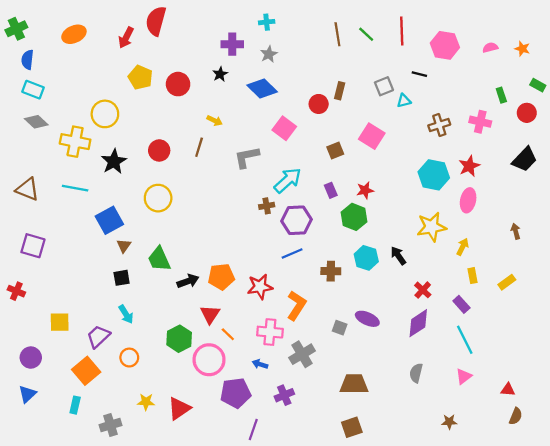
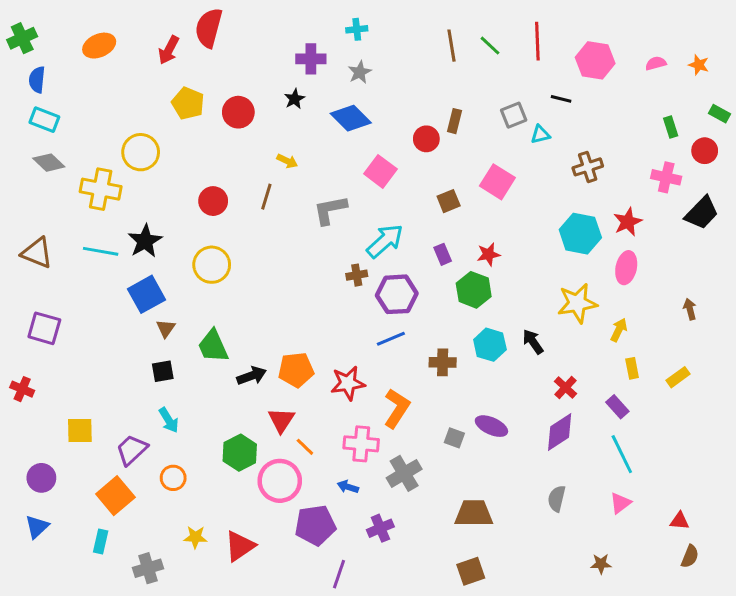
pink cross: (480, 122) -> (666, 177), moved
black star: (114, 162) -> (145, 241), moved

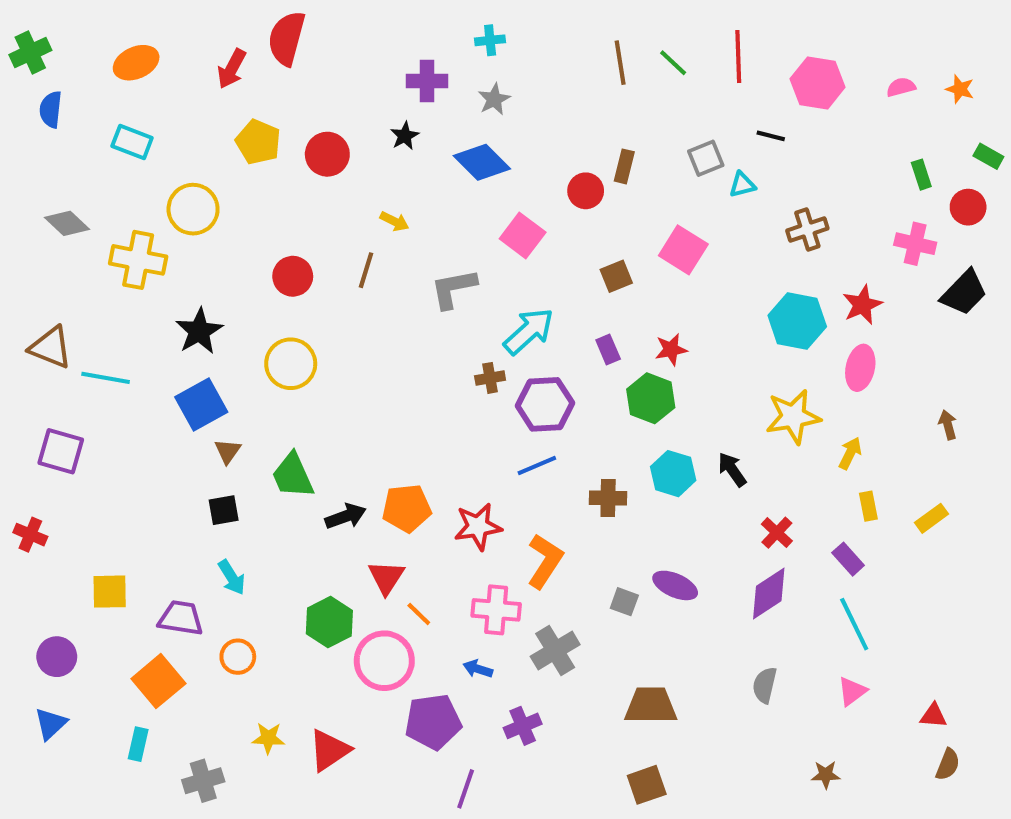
cyan rectangle: (44, 120) -> (132, 142), moved
cyan line: (101, 251) -> (106, 378), moved
purple trapezoid: (132, 450) -> (181, 618), turned 52

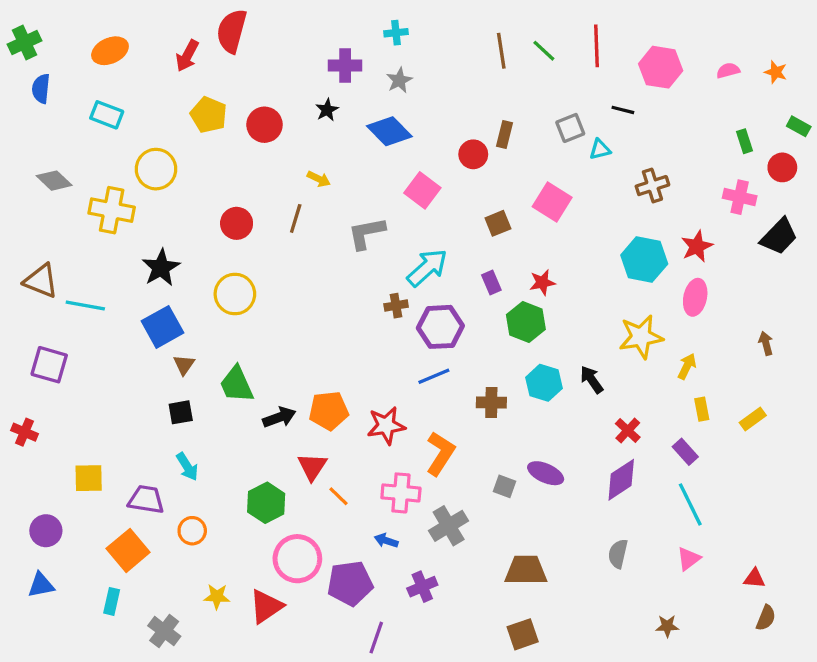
pink circle: (384, 661) -> (297, 559), moved
blue triangle: (51, 724) -> (41, 585), turned 32
gray cross: (203, 781) -> (164, 631), turned -36

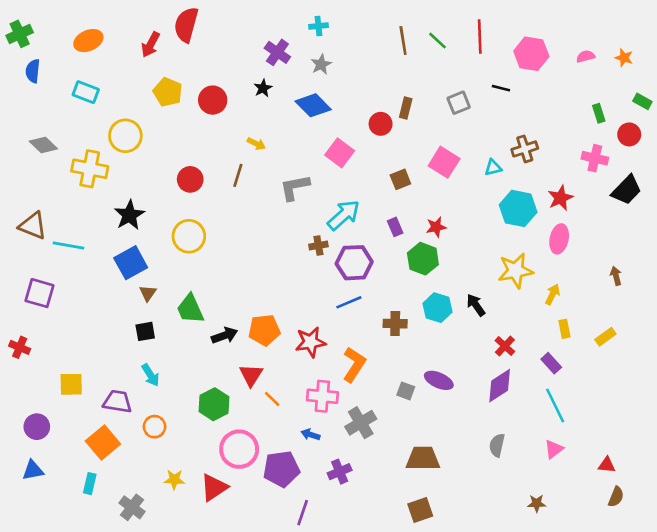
purple cross: (345, 66) -> (277, 52), turned 35
cyan triangle: (600, 149) -> (493, 167), moved

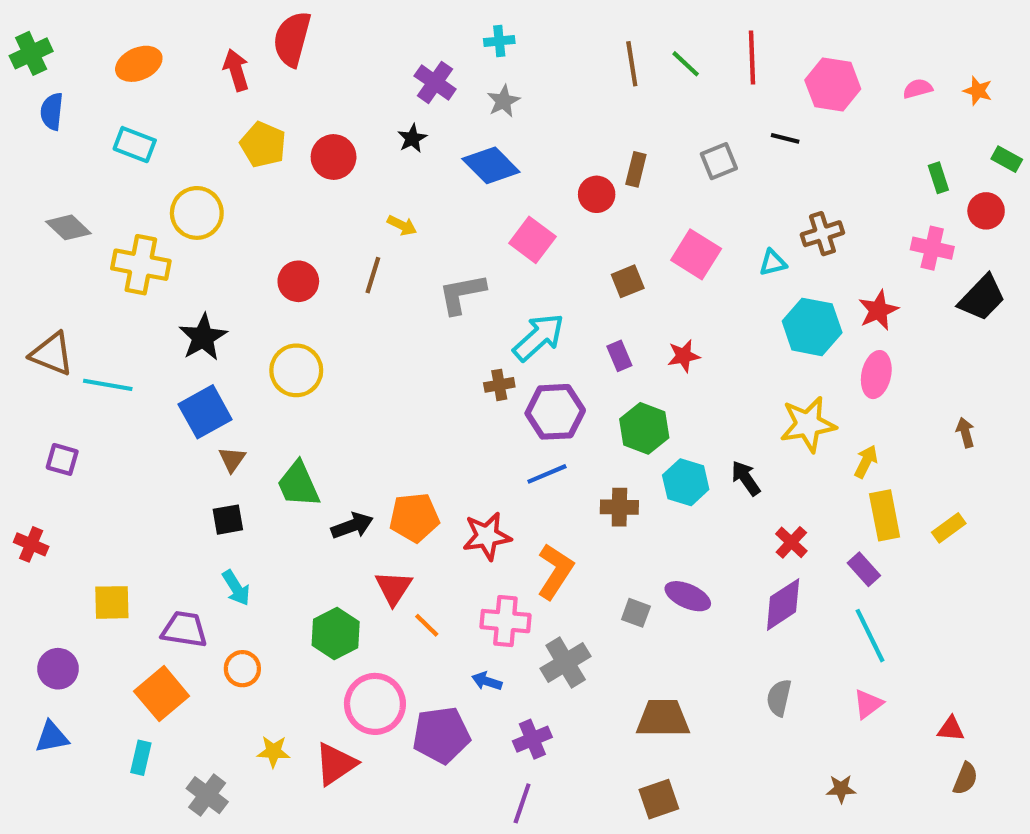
red arrow: (151, 45) -> (236, 70), turned 135
green hexagon: (423, 259) -> (644, 428), moved
purple square: (39, 293) -> (62, 459), size x0.7
yellow rectangle: (564, 329) -> (885, 515), size x1.6
purple line: (303, 513) -> (522, 803), moved

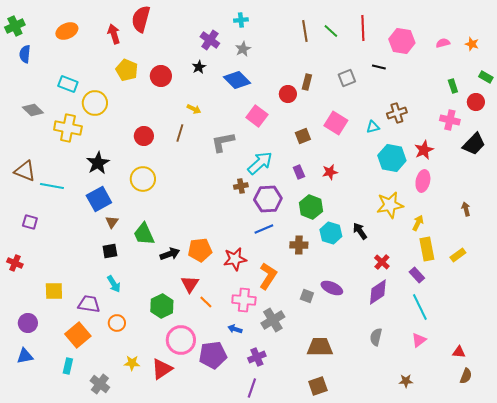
cyan rectangle: (135, 145) -> (68, 84), moved

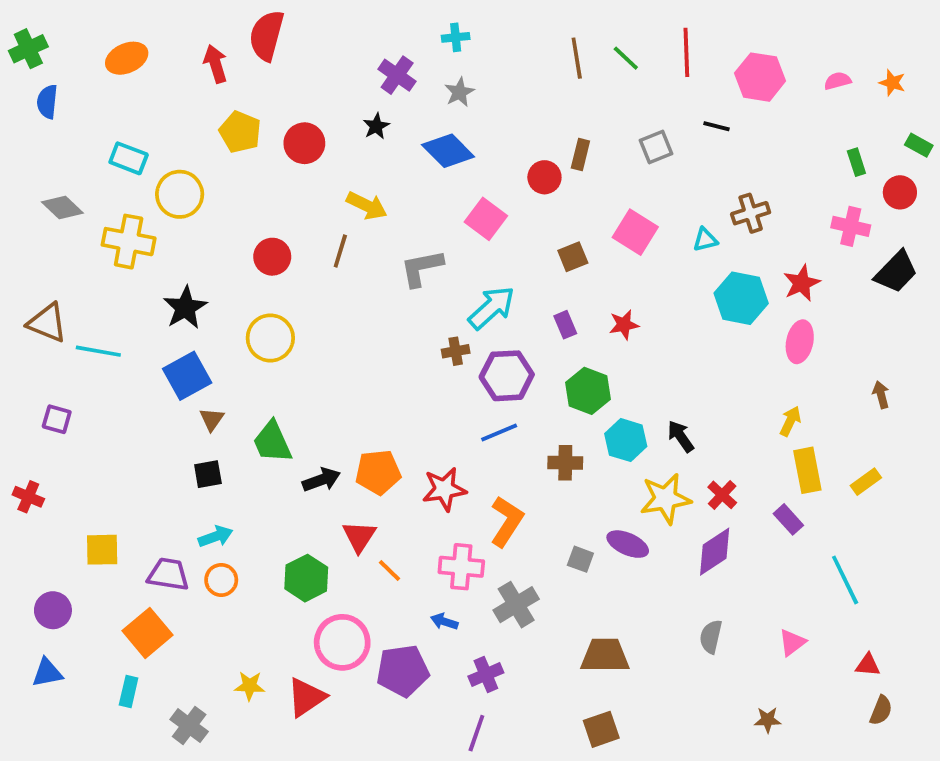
yellow arrow: (194, 109) -> (367, 206), size x1.5
yellow star: (390, 205) -> (665, 499), moved
cyan arrow: (114, 284) -> (216, 536), turned -78
cyan line: (420, 307) -> (845, 580), moved
orange circle: (117, 323) -> (221, 580), moved

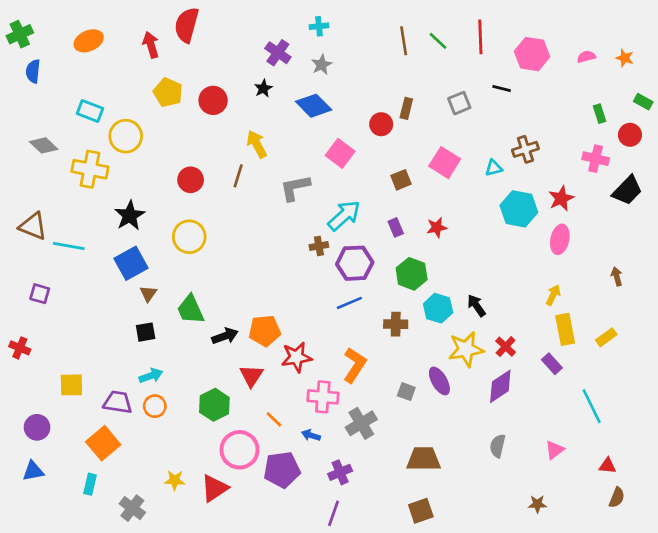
yellow arrow: (367, 206) -> (257, 144), turned -144
red star: (444, 489) -> (296, 357), moved
purple ellipse: (628, 544) -> (439, 381), turned 36
orange line: (389, 571) -> (274, 419), moved

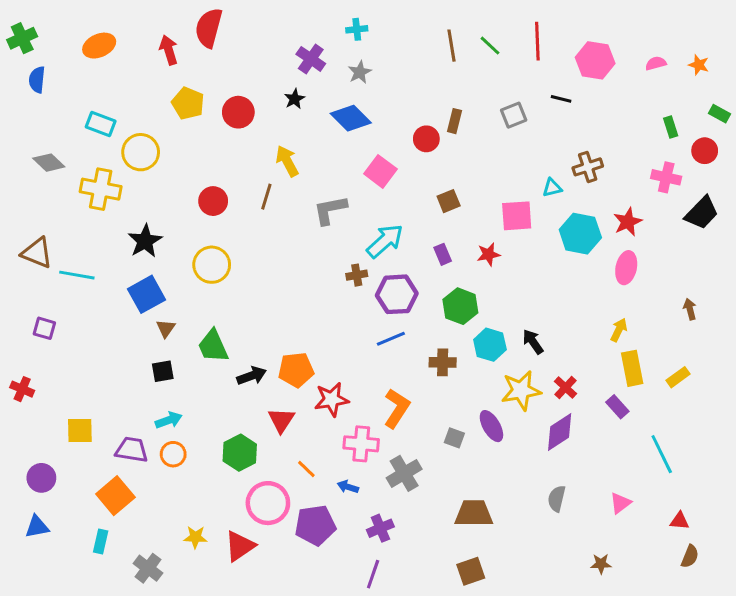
pink square: (445, 163) -> (517, 216), moved, turned -36

